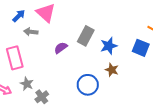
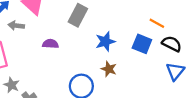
gray rectangle: (86, 36) -> (78, 15), moved
purple semicircle: (61, 48) -> (50, 44), turned 40

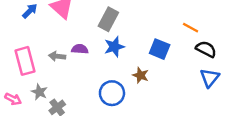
gray arrow: (16, 26) -> (57, 56), moved
blue star: (105, 42) -> (114, 47), moved
blue square: (142, 44) -> (160, 49), moved

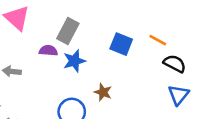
purple semicircle: (80, 49) -> (48, 51), moved
blue square: (160, 49) -> (121, 44), moved

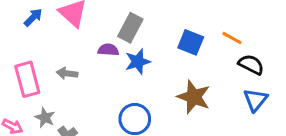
brown star: (103, 92) -> (194, 97), moved, size x1.6

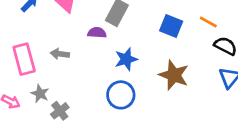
blue star: (138, 62) -> (126, 59), moved

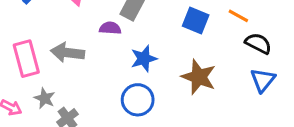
gray arrow: (60, 54) -> (67, 53), size x1.5

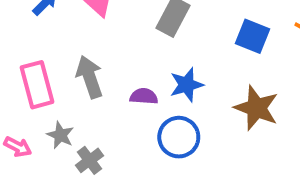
purple semicircle: (110, 28) -> (144, 96), moved
gray arrow: (67, 53) -> (89, 77), turned 64

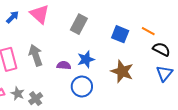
gray star: (60, 135) -> (18, 94), moved

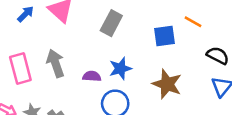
orange line: (148, 31) -> (193, 22), moved
blue square: (120, 34) -> (164, 36), turned -30

